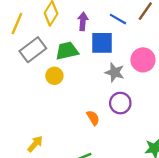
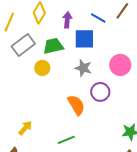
pink circle: (143, 60) -> (120, 65), moved
gray star: (115, 72) -> (83, 68), moved
orange semicircle: (93, 118) -> (76, 105), size x1.5

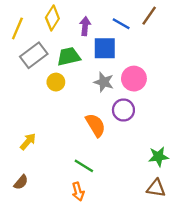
pink circle: (120, 65) -> (134, 79), moved
yellow arrow: (25, 128) -> (28, 141), moved
green line: (66, 140) -> (84, 166), turned 54

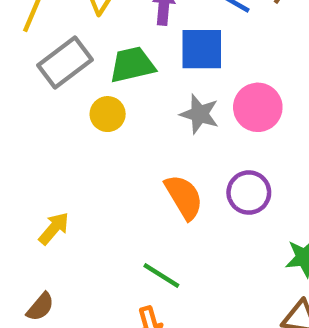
purple circle: (123, 110) -> (249, 193), moved

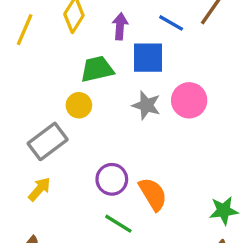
gray rectangle: (65, 62) -> (48, 141), moved
purple circle: (249, 193) -> (112, 179), moved
orange semicircle: (184, 197) -> (153, 194), moved

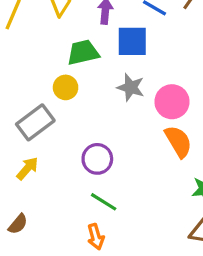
pink circle: (189, 100) -> (172, 102), moved
orange semicircle: (153, 194) -> (178, 141), moved

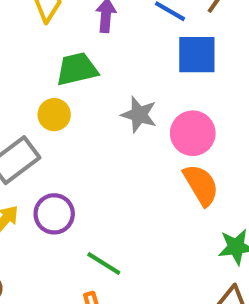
blue square: (132, 41) -> (197, 55), moved
purple circle: (97, 159) -> (54, 214), moved

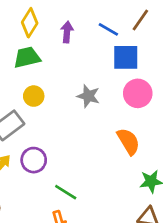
green trapezoid: (77, 69) -> (27, 57), moved
pink circle: (193, 133) -> (138, 93), moved

